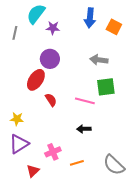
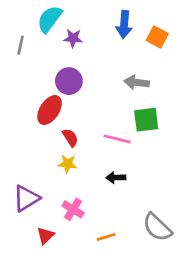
yellow star: (17, 119) -> (68, 164), moved
pink cross: (53, 152) -> (73, 209), turned -35
orange line: (77, 163) -> (106, 237), moved

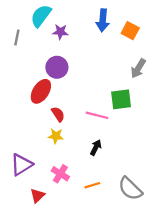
gray arrow: (136, 82) -> (138, 68), moved, turned -66
black arrow: (116, 178) -> (96, 147), turned 119
orange line: (106, 237) -> (92, 185), moved

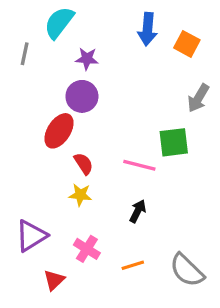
purple star: (60, 32) -> (87, 59), moved

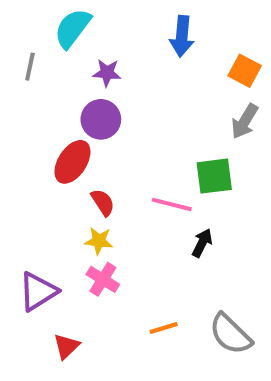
orange square: (187, 44) -> (245, 71), moved
black arrow: (138, 211) -> (202, 243), moved
pink cross: (87, 249) -> (103, 279), moved

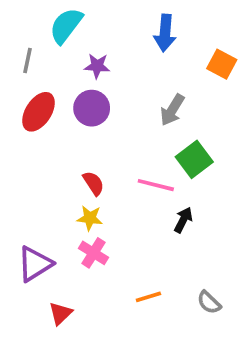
gray arrow: (245, 121) -> (172, 110), moved
red ellipse: (72, 162) -> (38, 112), moved
green square: (214, 176) -> (194, 159), turned -30
gray semicircle: (230, 334) -> (209, 302), size x0.6

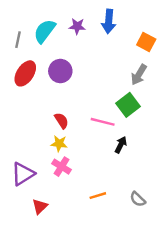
cyan semicircle: (66, 26) -> (45, 31), moved
purple star: (97, 66) -> (77, 26), moved
gray arrow: (172, 110) -> (139, 75), moved

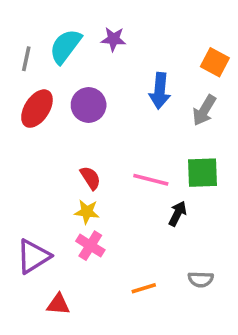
blue arrow: (109, 21) -> (160, 91), moved
green square: (128, 105) -> (202, 173), moved, turned 35
gray semicircle: (138, 199) -> (201, 279), moved, turned -42
red triangle: (40, 206) -> (58, 304), turned 49

